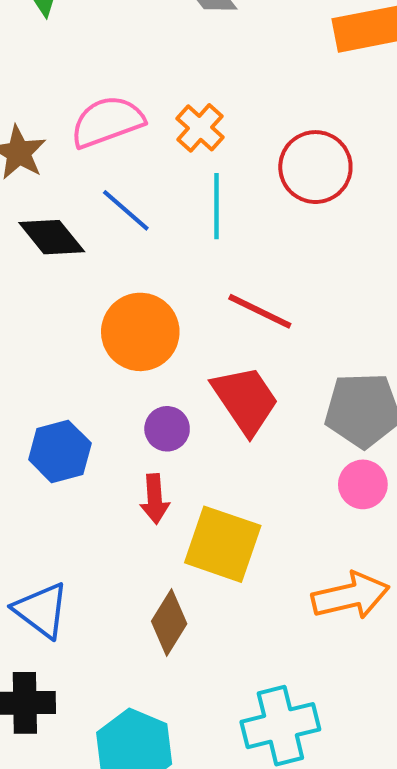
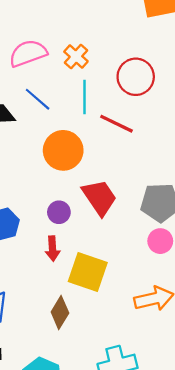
red line: (260, 311) -> (117, 124), moved
orange circle: (140, 332) -> (63, 150), moved

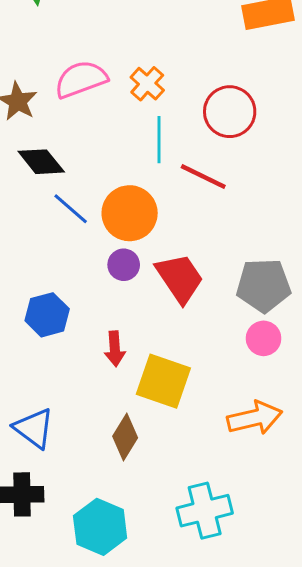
blue line: (38, 99) -> (71, 209), moved
purple circle: (59, 212) -> (124, 265), moved

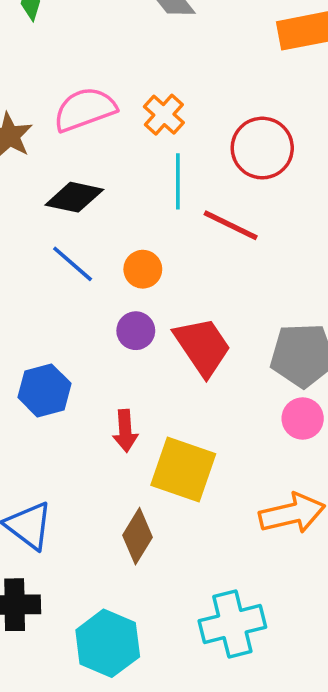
black diamond: (41, 162) -> (74, 197), moved, turned -39
orange circle: (130, 213) -> (143, 269), size x0.6

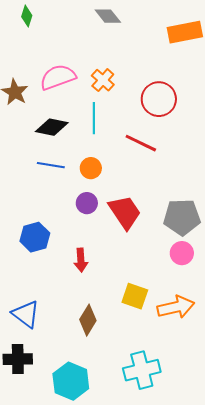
cyan line: (178, 181) -> (94, 118), moved
blue line: (73, 264) -> (51, 165), turned -32
yellow square: (183, 469) -> (135, 296), moved, size x0.7

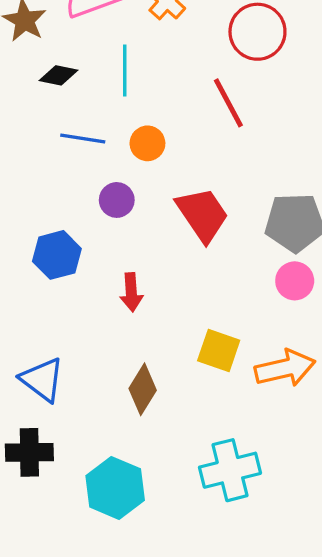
cyan line: (94, 118) -> (125, 71), moved
black diamond: (52, 127) -> (58, 75), moved, size x0.7
red line: (141, 143) -> (228, 103), turned 36
purple circle: (87, 203) -> (117, 200), moved

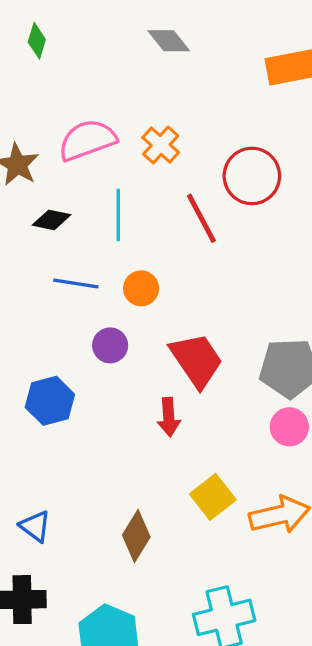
red line: (228, 103) -> (201, 218), moved
red arrow: (131, 292) -> (169, 417), moved
yellow square: (219, 350) -> (213, 497), turned 33
blue triangle: (42, 380) -> (35, 526), size x0.7

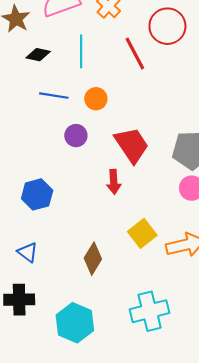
blue hexagon: (50, 401) -> (37, 194), moved

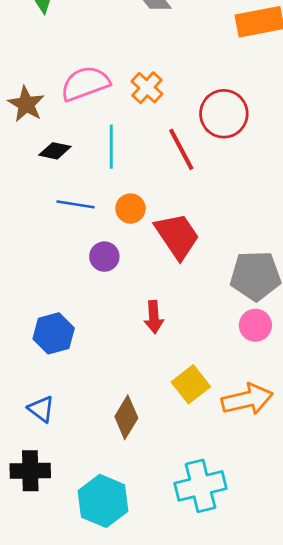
red trapezoid: (132, 145) -> (177, 236), moved

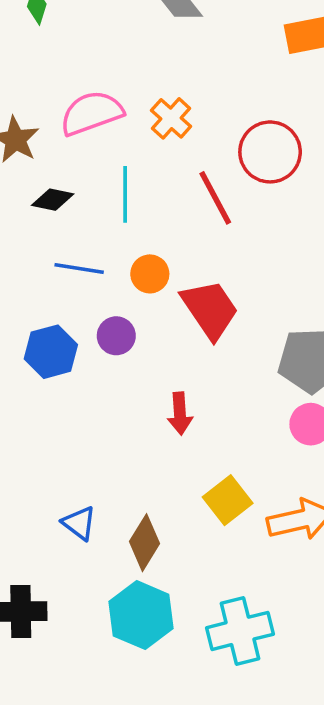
blue hexagon: (54, 333) -> (51, 352), moved
blue triangle: (41, 409) -> (79, 523), moved
cyan hexagon: (103, 501) -> (141, 615), moved

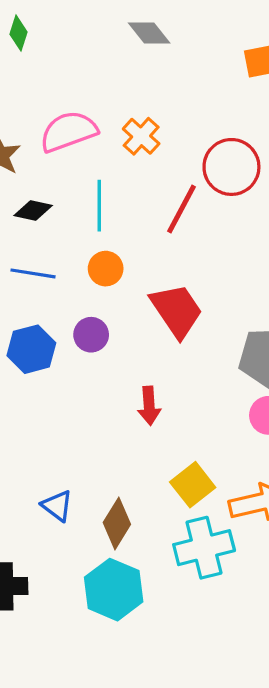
red line: (215, 198) -> (181, 209), turned 56
blue line: (79, 269) -> (33, 273), moved
orange circle: (150, 274) -> (106, 269), moved
cyan cross: (240, 631) -> (204, 548), moved

